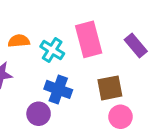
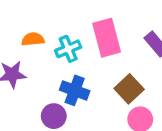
cyan cross: (52, 50) -> (68, 49), turned 35
brown square: (110, 88) -> (129, 89), turned -32

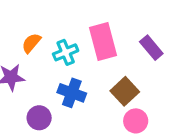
orange semicircle: (33, 39) -> (31, 43), turned -45
purple circle: (54, 116) -> (39, 118), moved

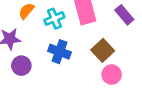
purple circle: (39, 118) -> (21, 66), moved

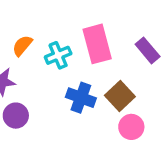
blue cross: (59, 52) -> (81, 98), moved

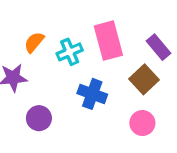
brown square: (120, 96) -> (144, 79), moved
purple circle: (16, 116) -> (39, 118), moved

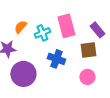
brown square: (144, 79) -> (88, 50), turned 36
purple circle: (39, 118) -> (23, 74), size x1.6

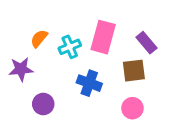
pink rectangle: (66, 26) -> (103, 37), turned 30
purple circle: (23, 74) -> (43, 104), size x0.6

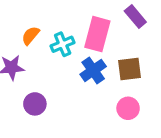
purple rectangle: (146, 43) -> (135, 17), moved
blue cross: (89, 83) -> (93, 70), moved, turned 35

